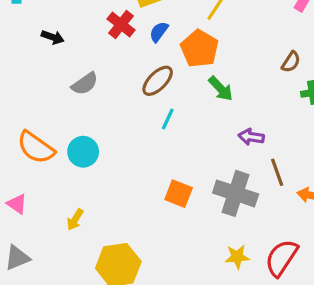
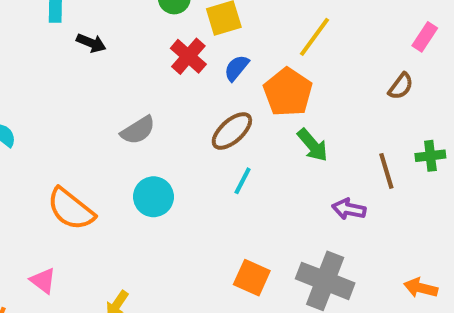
black arrow: (53, 37) -> (91, 43), moved
brown semicircle: (291, 62) -> (401, 86), moved
cyan circle: (83, 152) -> (153, 197), moved
brown line: (277, 172) -> (386, 171), moved

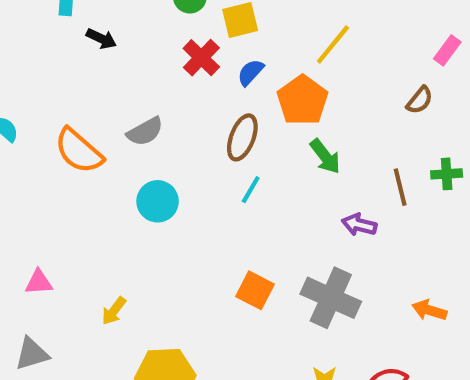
brown ellipse: (232, 131) -> (242, 137), turned -30
orange semicircle: (71, 209) -> (79, 151), moved
pink triangle: (43, 281) -> (39, 282), turned -44

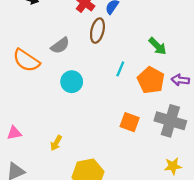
orange pentagon: (302, 100) -> (151, 80), moved
brown ellipse: (242, 137) -> (97, 31), moved

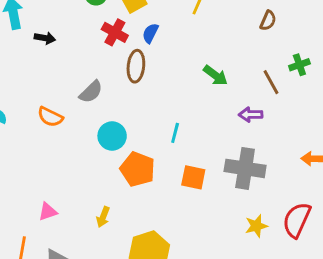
orange semicircle: (26, 60) -> (50, 117), size x0.7
cyan line: (120, 69) -> (175, 133), moved
orange pentagon: (151, 80) -> (138, 169), moved

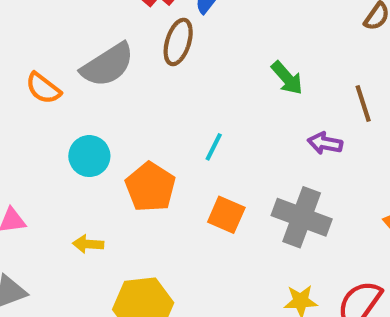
gray semicircle: (91, 92) -> (108, 65), size x1.5
cyan circle: (112, 136) -> (89, 156), moved
yellow arrow: (103, 217) -> (88, 244), turned 60

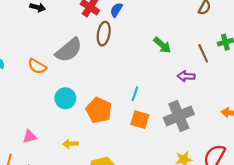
cyan line: (214, 147) -> (135, 94), moved
gray cross: (302, 217) -> (179, 116), turned -36

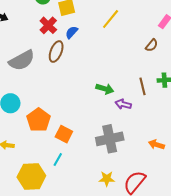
green arrow: (162, 45) -> (105, 89), moved, turned -36
cyan line: (135, 94) -> (58, 160), moved
orange square: (140, 120) -> (64, 134), moved

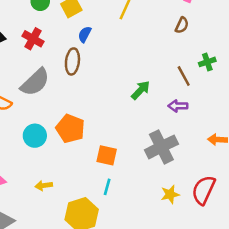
red cross: (48, 25) -> (33, 39), moved
green arrow: (105, 89) -> (141, 90), turned -48
purple arrow: (123, 104) -> (178, 106), moved
orange pentagon: (39, 120) -> (70, 129), moved

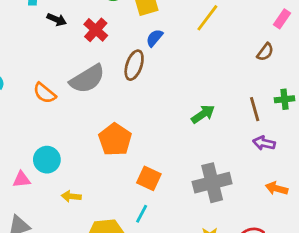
purple arrow: (178, 106) -> (264, 143), moved
cyan circle: (35, 136) -> (47, 160), moved

